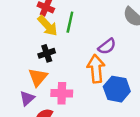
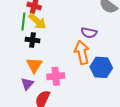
green line: (70, 22) -> (23, 22), moved
purple semicircle: (107, 46) -> (89, 33), turned 56
black cross: (47, 53) -> (32, 40), moved, turned 32

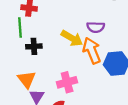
yellow arrow: (37, 21) -> (72, 38), moved
orange triangle: (34, 65) -> (27, 79), moved

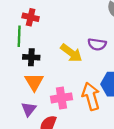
orange arrow: (92, 51) -> (91, 96), moved
orange triangle: (27, 79) -> (34, 82), moved

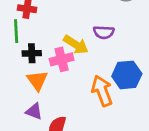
pink cross: (61, 98) -> (62, 59), moved
purple triangle: (29, 109) -> (34, 111), turned -42

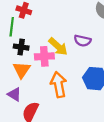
orange arrow: (102, 91) -> (59, 85), moved

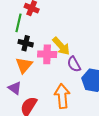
purple semicircle: (82, 41) -> (74, 64), moved, turned 42
orange arrow: (59, 85) -> (62, 96), moved

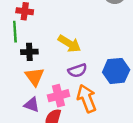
pink cross: (47, 54) -> (58, 96), moved
purple semicircle: (74, 64) -> (77, 71), moved, turned -63

